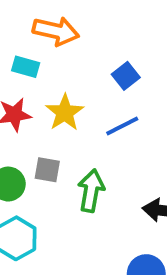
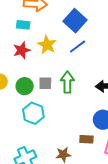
blue square: (126, 76) -> (75, 21), size x1.6
gray square: (47, 170) -> (45, 83), moved

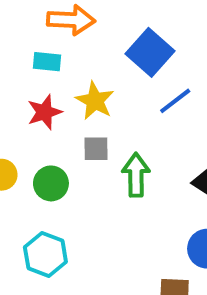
blue line: (78, 47) -> (175, 101), moved
gray square: (45, 83) -> (96, 149), moved
cyan hexagon: (33, 113) -> (45, 254), moved

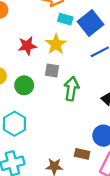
cyan rectangle: (47, 62) -> (65, 19), moved

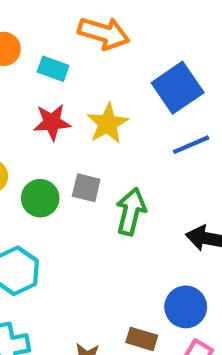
cyan rectangle: (65, 19) -> (53, 69), moved
gray square: (52, 71) -> (86, 188), moved

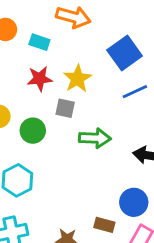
gray square: (86, 188) -> (65, 108), moved
green arrow: (131, 212) -> (95, 138), turned 80

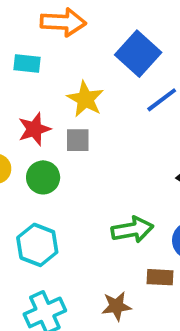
red star: (40, 79) -> (34, 129), moved
green arrow: (95, 138) -> (132, 230), moved

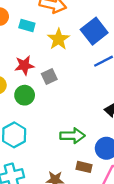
yellow star: (85, 99) -> (58, 39), moved
gray square: (78, 140) -> (49, 77), turned -35

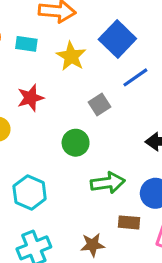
gray square: (49, 77) -> (99, 105), moved
green circle: (25, 95) -> (76, 143), moved

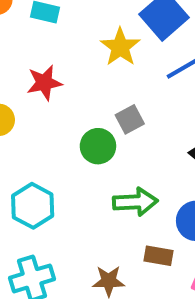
yellow star: (71, 56) -> (120, 47), moved
gray square: (99, 105) -> (130, 119), moved

